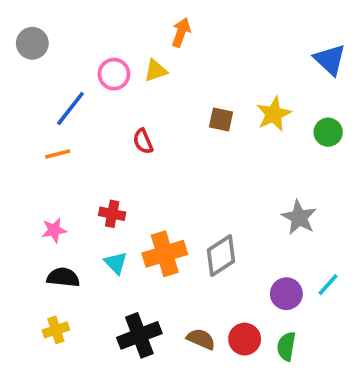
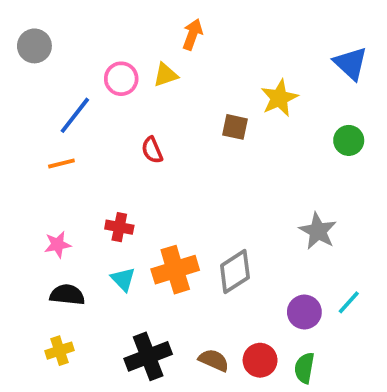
yellow star: (274, 114) -> (279, 98), moved

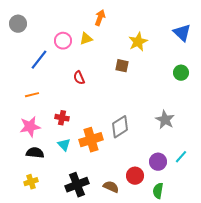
yellow star: (279, 98) -> (138, 42), moved
orange line: (61, 164) -> (32, 95), moved
pink star: (58, 245) -> (30, 127), size x1.5
gray diamond: (235, 272) -> (120, 127), moved
red circle: (260, 360) -> (135, 176), moved

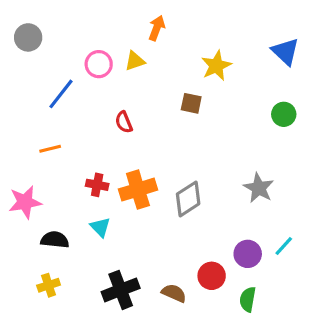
pink star: (30, 127) -> (25, 202), moved
orange cross: (91, 140) -> (138, 190), moved

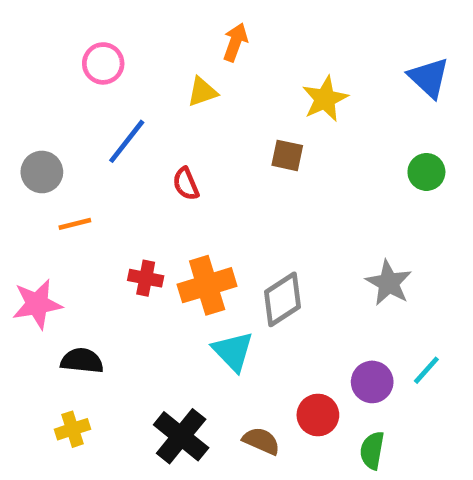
gray circle: (28, 37) -> (42, 172), moved
pink circle: (99, 64) -> (103, 63), moved
blue line: (61, 94) -> (127, 141), moved
cyan triangle: (100, 227) -> (233, 351), moved, size x1.4
black cross: (121, 290) -> (181, 436), turned -30

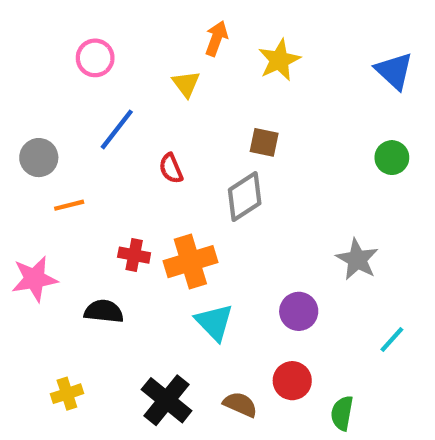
yellow triangle: (202, 92) -> (186, 84), turned -48
yellow star: (325, 99) -> (279, 60), moved
gray diamond: (283, 299) -> (245, 197), moved
black semicircle: (82, 361) -> (104, 311), moved
purple circle: (372, 382) -> (299, 311), moved

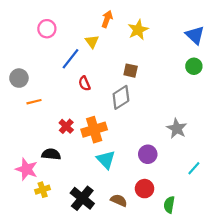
blue line: (117, 129) -> (70, 59), moved
green circle: (392, 158) -> (194, 66), moved
red cross: (134, 255) -> (66, 126), turned 32
pink star: (34, 279) -> (26, 169), moved, turned 30
yellow cross: (67, 394) -> (43, 190), moved

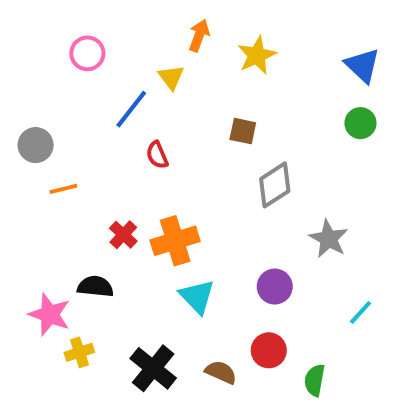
gray diamond: (121, 97) -> (275, 185), moved

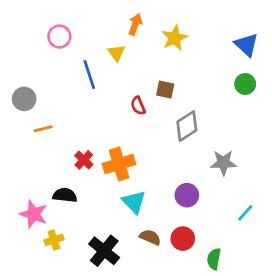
blue line: (131, 109) -> (89, 74), turned -56
red semicircle: (157, 155) -> (138, 106), moved
gray star: (329, 239) -> (223, 163), turned -30
brown semicircle: (221, 372) -> (150, 237), moved

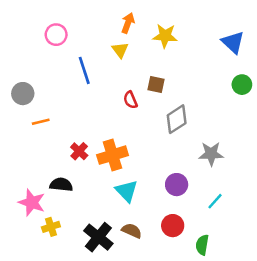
yellow star: (175, 38) -> (165, 36), turned 30
yellow triangle: (116, 53) -> (120, 50), moved
green circle: (245, 84) -> (242, 85), moved
cyan line: (245, 213) -> (215, 201), moved
brown semicircle: (150, 237) -> (132, 231), moved

